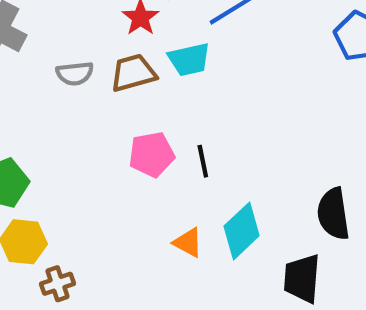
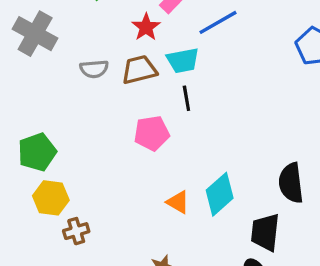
black line: (203, 161) -> (186, 98), moved

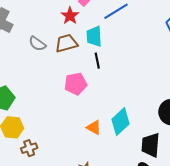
cyan trapezoid: (183, 61) -> (94, 36), turned 100
gray semicircle: (94, 69) -> (37, 44), turned 42

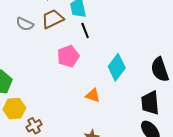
cyan diamond: (120, 122) -> (117, 67), moved

